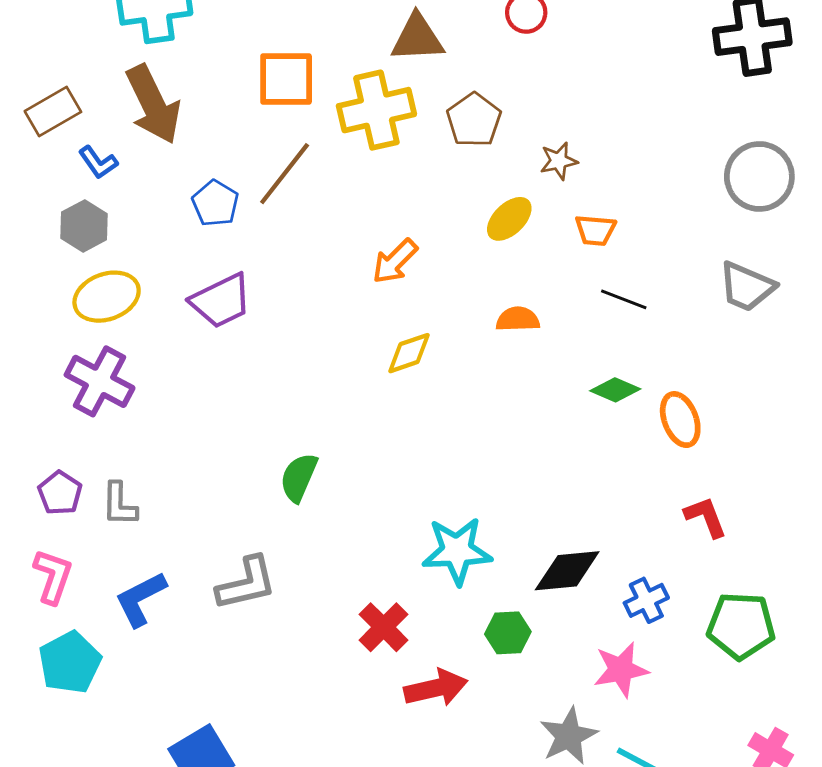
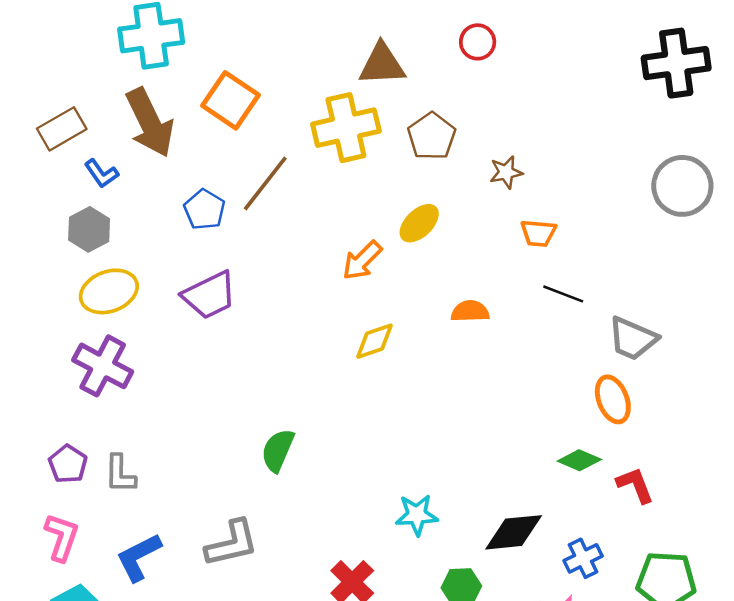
orange square: (286, 79) -> (231, 100), moved, turned 34
yellow ellipse: (509, 219) -> (419, 223), moved
gray trapezoid: (747, 287) -> (633, 339), moved
green diamond: (615, 390) -> (579, 460), moved
cyan star: (457, 551) -> (417, 515), size x0.7

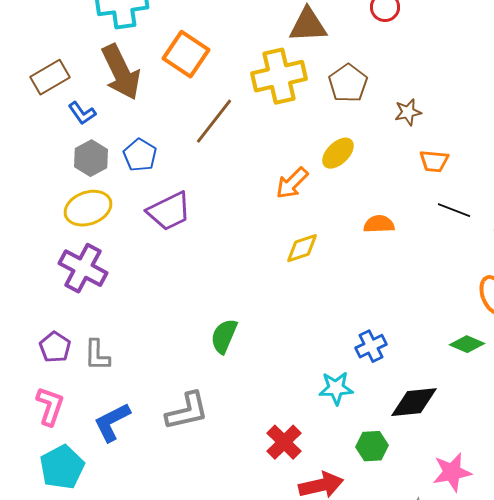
blue pentagon: (204, 210) -> (140, 155), moved
gray hexagon: (89, 229) -> (91, 158), moved
blue cross: (583, 558) -> (371, 346), moved

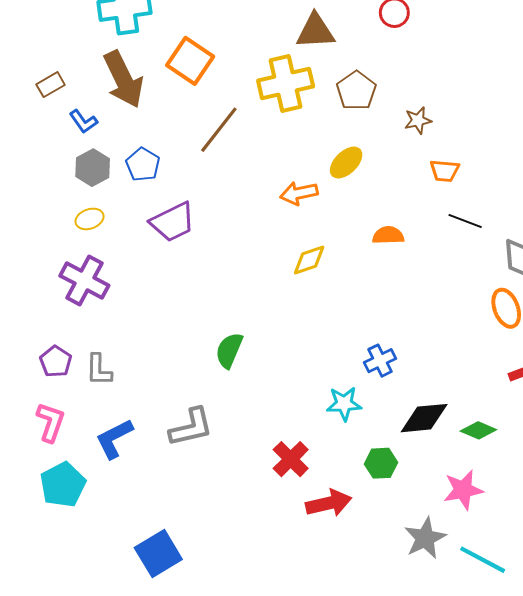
brown rectangle: (50, 77) -> (51, 85), size x0.7
orange arrow: (292, 183) -> (299, 193), turned 33
yellow ellipse: (88, 208) -> (90, 219), size x0.6
green diamond: (467, 344) -> (478, 430), moved

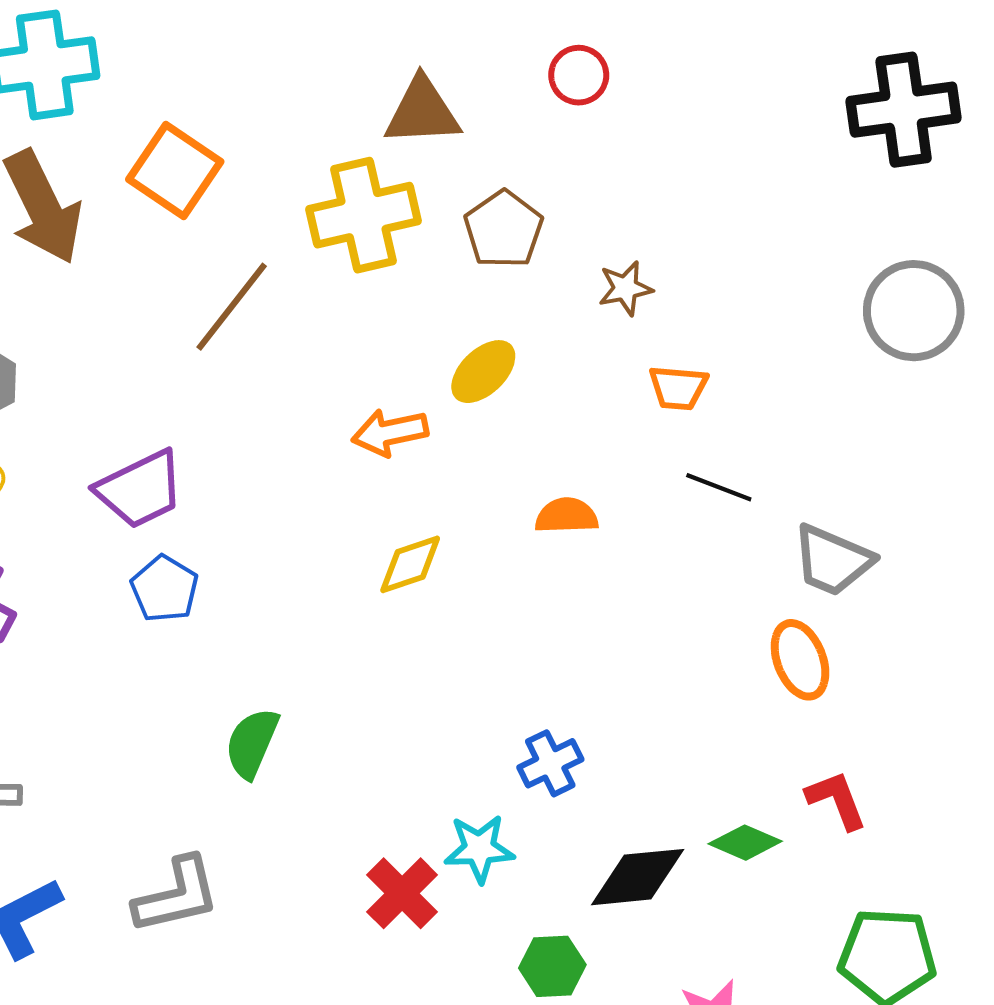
blue pentagon: (143, 165) -> (165, 589), moved
green diamond: (478, 430) -> (745, 843), moved
red cross: (291, 459) -> (402, 893), moved

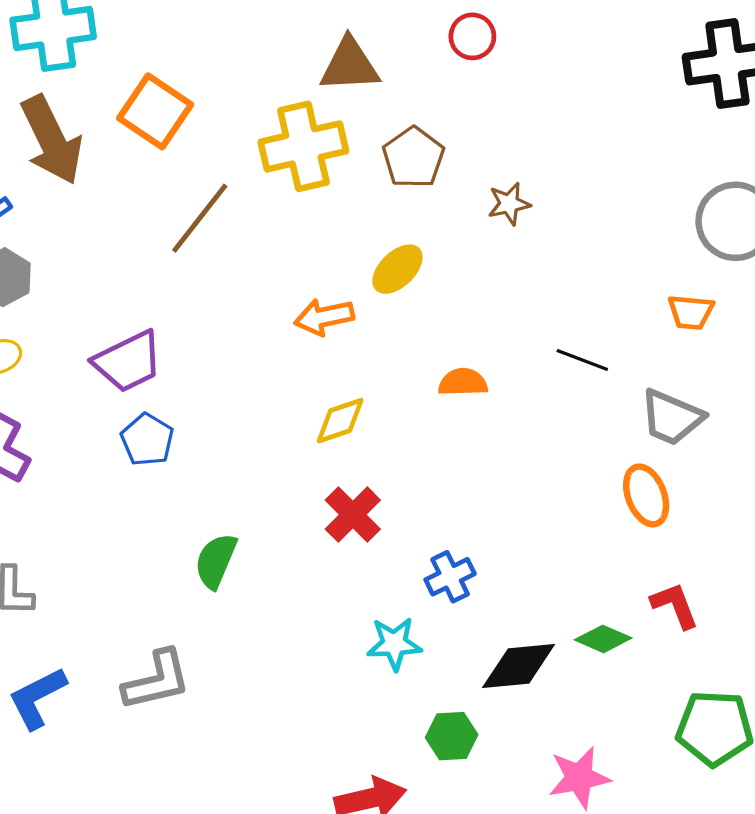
orange trapezoid: (678, 388) -> (691, 312), moved
red cross: (402, 893) -> (353, 515), moved

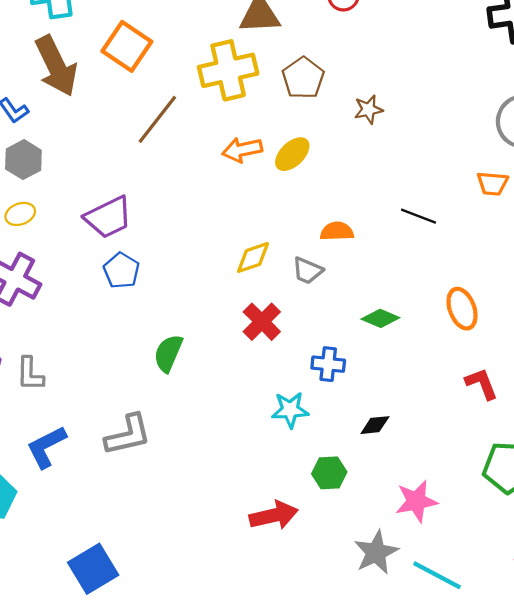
orange arrow: (324, 317) -> (242, 150), moved
gray trapezoid: (672, 417) -> (308, 271), moved, size x0.7
blue cross: (450, 577) -> (328, 364), turned 32
green diamond: (603, 639) -> (380, 318), moved
black diamond: (519, 666) -> (375, 425), size x0.6

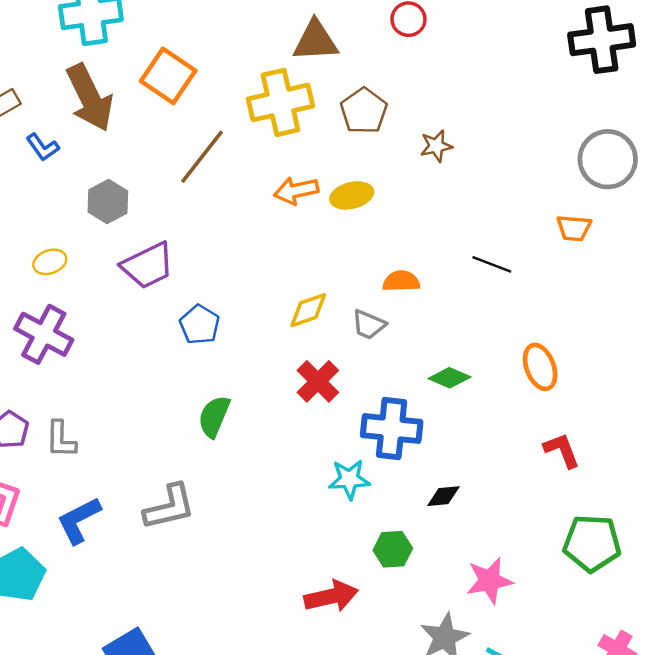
yellow ellipse: (292, 154) -> (352, 195), turned 30
gray hexagon: (23, 160) -> (108, 201), moved
blue pentagon: (121, 271) -> (200, 325), moved
blue cross: (328, 364) -> (392, 428), size x1.6

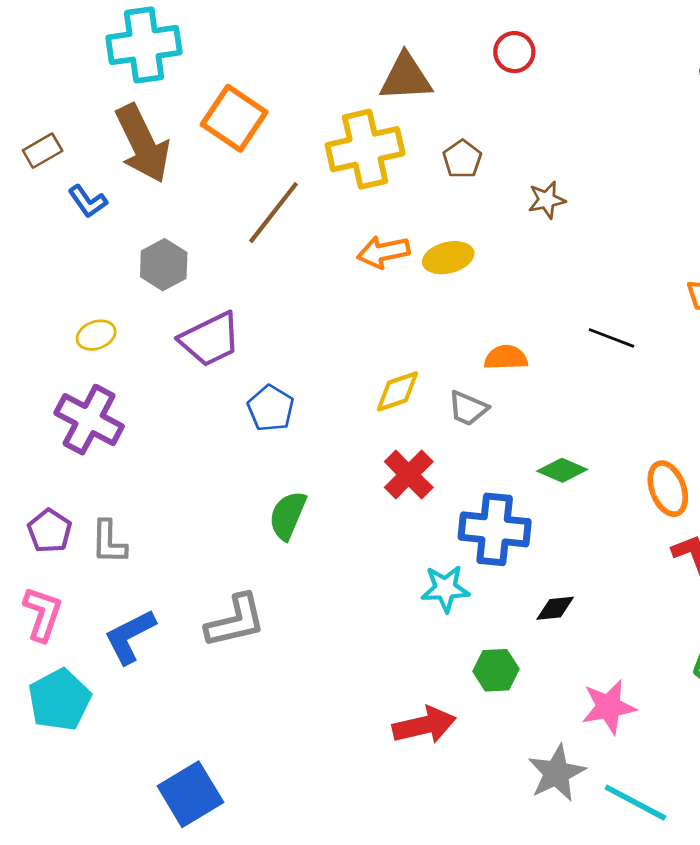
brown pentagon: (364, 111) -> (462, 159), size x0.7
orange ellipse: (540, 367) -> (668, 489), moved

